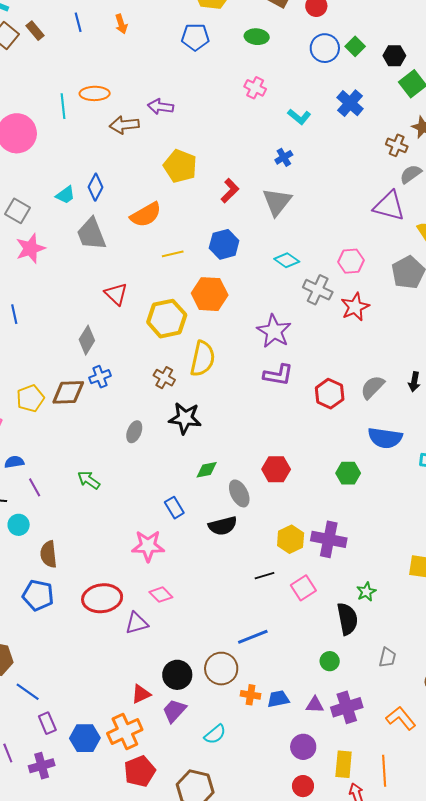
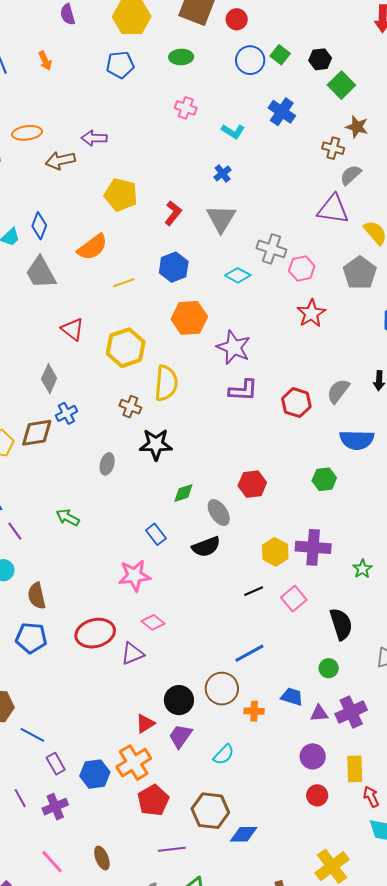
gray cross: (318, 290) -> (271, 249), moved
orange hexagon: (210, 294) -> (189, 318), moved
green star: (366, 592) -> (362, 569), moved
blue trapezoid: (278, 699) -> (292, 697), moved, turned 35

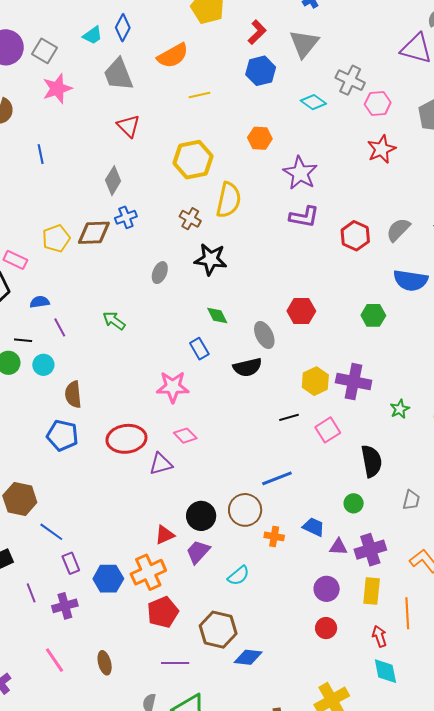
blue hexagon: (174, 267) -> (261, 71), moved
orange hexagon: (189, 318) -> (260, 138), size x0.7
red triangle: (72, 329) -> (128, 126), moved
green diamond: (183, 493) -> (217, 315), moved, turned 75
yellow rectangle: (355, 769) -> (372, 591), moved

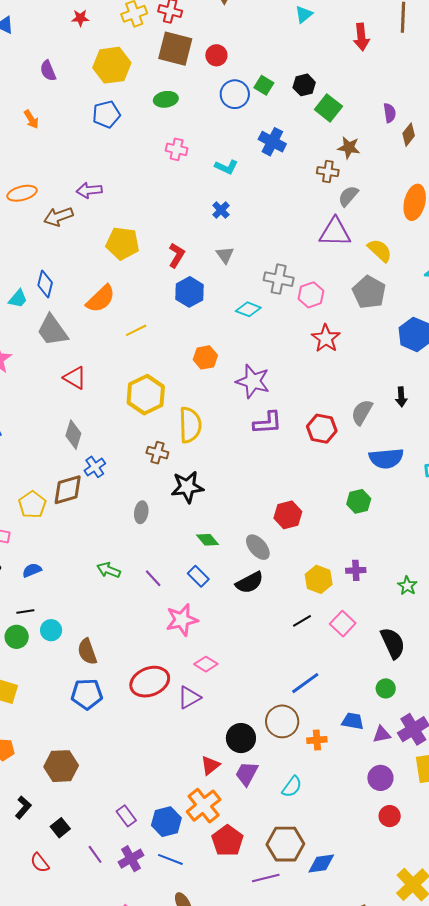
gray triangle: (304, 44) -> (225, 255), size x0.6
purple line: (60, 327) -> (153, 578), moved
purple cross: (354, 382) -> (356, 570), size x0.6
blue line: (51, 532) -> (170, 859), moved
purple line: (175, 663) -> (266, 878), moved

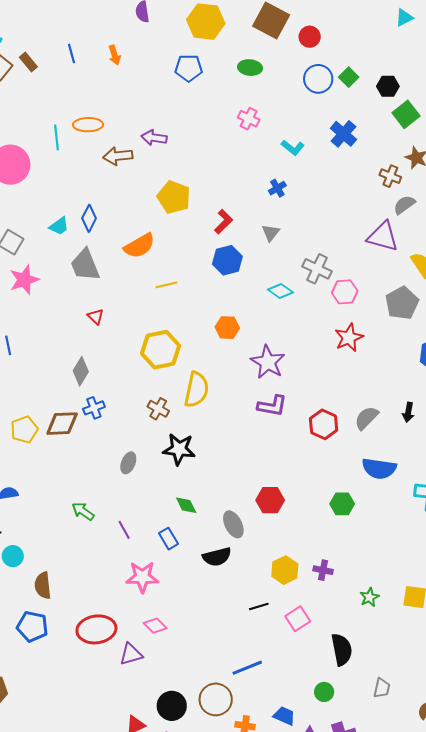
red triangle: (75, 378) -> (96, 317), size x0.7

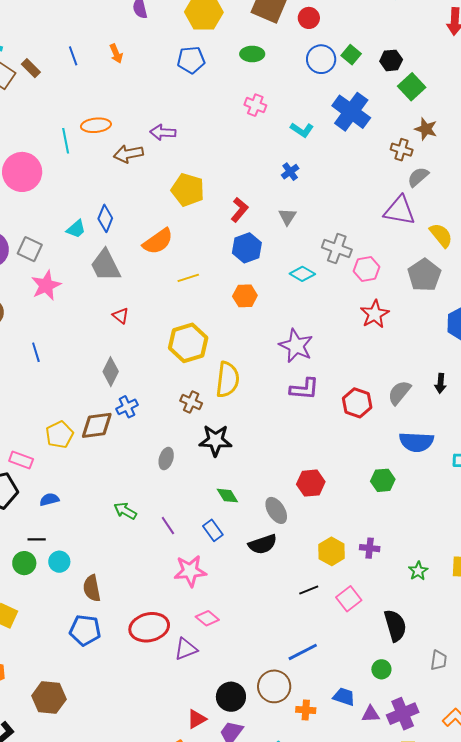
blue cross: (343, 134) -> (351, 112), size x1.4
orange hexagon: (227, 328) -> (245, 296), moved

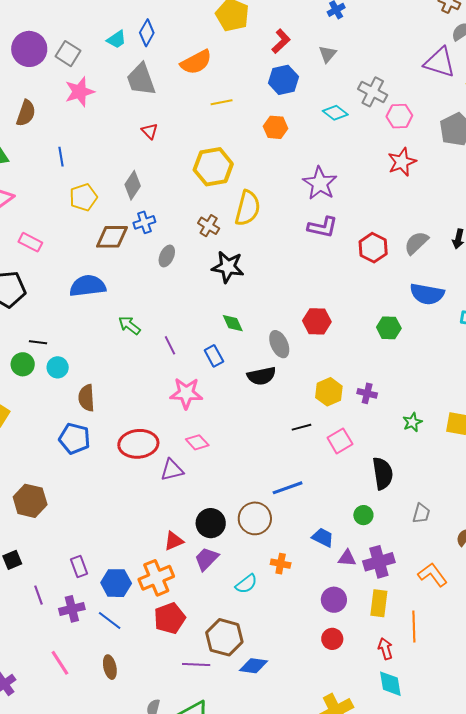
yellow pentagon: (60, 435) -> (83, 197), moved
gray ellipse: (166, 459) -> (167, 256), moved
pink rectangle: (21, 460) -> (30, 242), moved
blue semicircle: (49, 499) -> (88, 286), moved, size x1.8
orange cross: (306, 710) -> (281, 564), moved

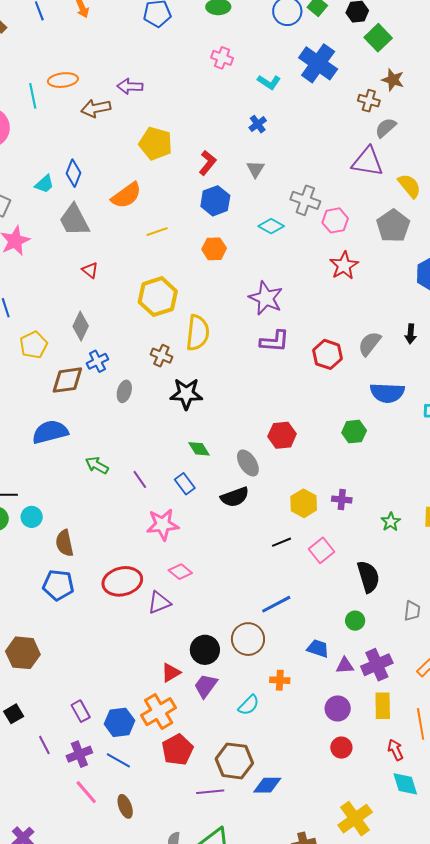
pink line: (60, 663) -> (86, 792), moved

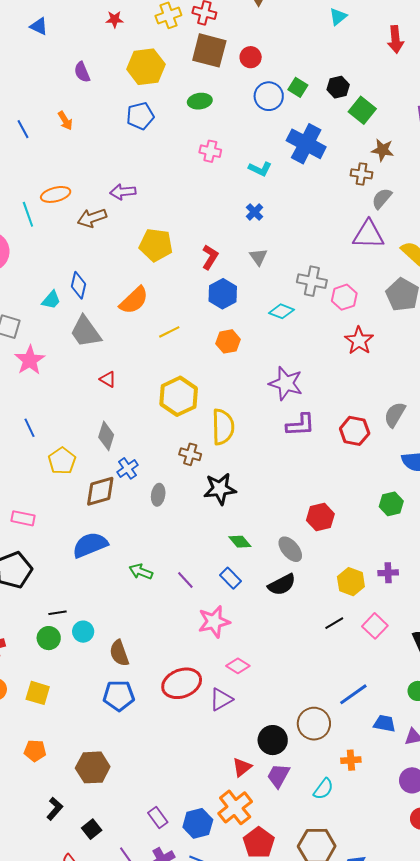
blue line: (276, 604) -> (353, 694), moved

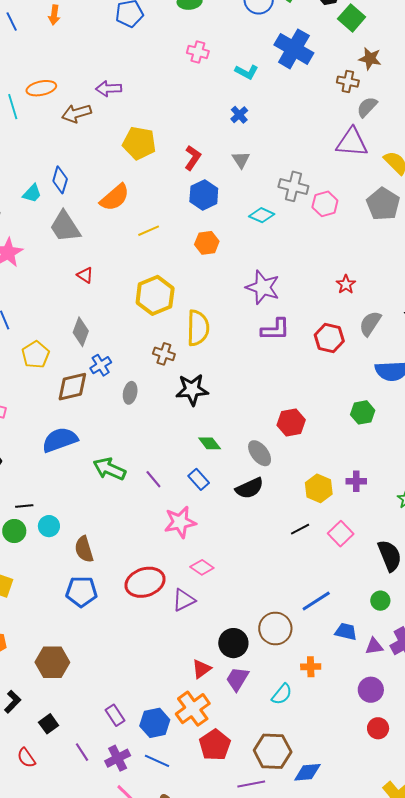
orange arrow: (65, 121) -> (54, 15), turned 36
red star: (359, 341) -> (346, 284), moved, size x0.7
green arrow: (141, 572) -> (109, 469), size x1.4

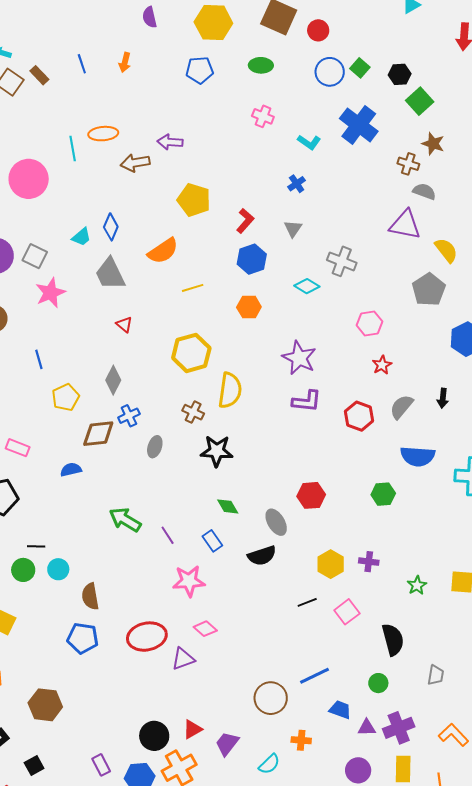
gray semicircle: (367, 107) -> (424, 191), turned 60
pink hexagon: (325, 204) -> (369, 323), moved
blue semicircle: (60, 440) -> (71, 470), moved, size x0.6
black circle: (233, 643) -> (154, 736), moved

